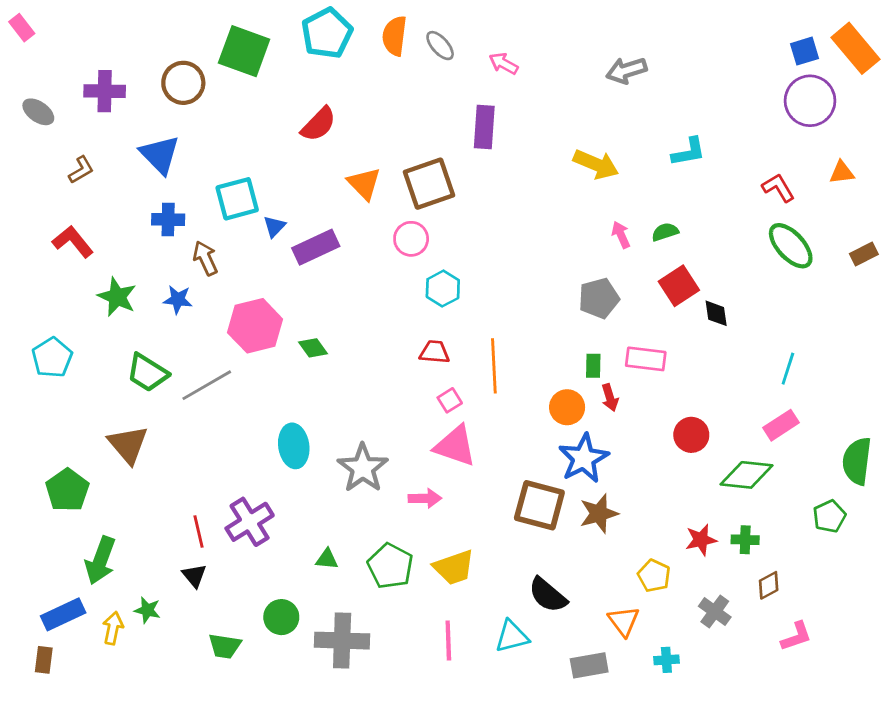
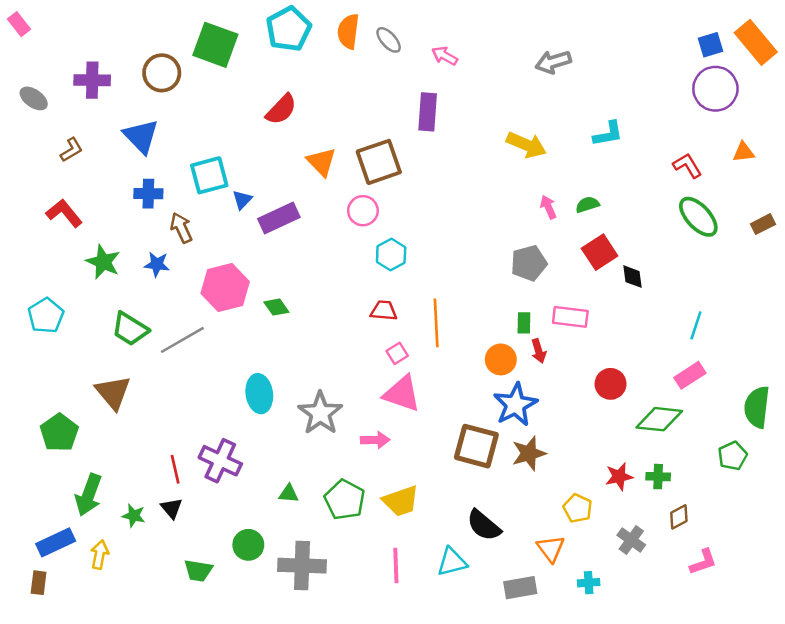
purple cross: (250, 522) -> (220, 461), turned -33
green star: (147, 610) -> (134, 516), moved

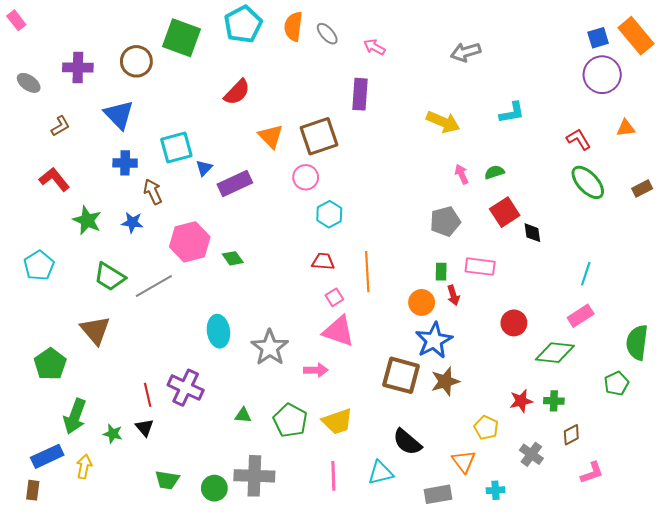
green circle: (248, 545) -> (214, 488), moved

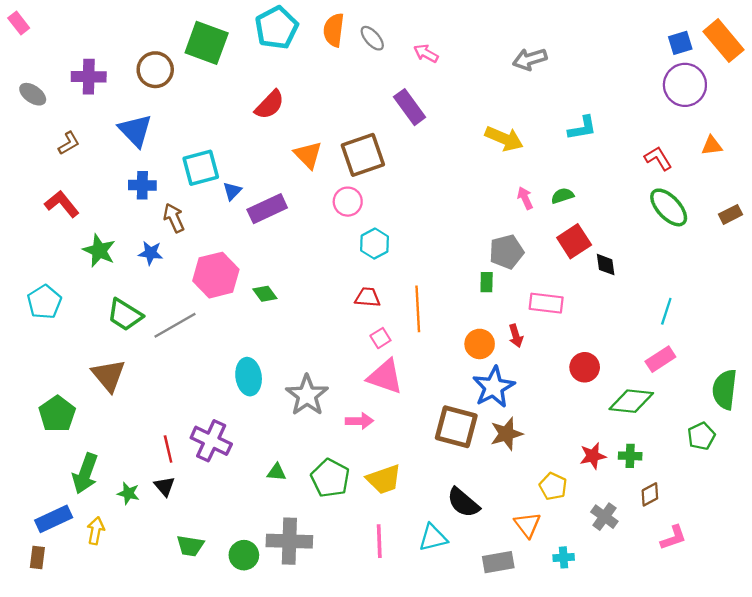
purple rectangle: (360, 94) -> (410, 107), turned -40
green rectangle: (441, 272) -> (487, 282), moved

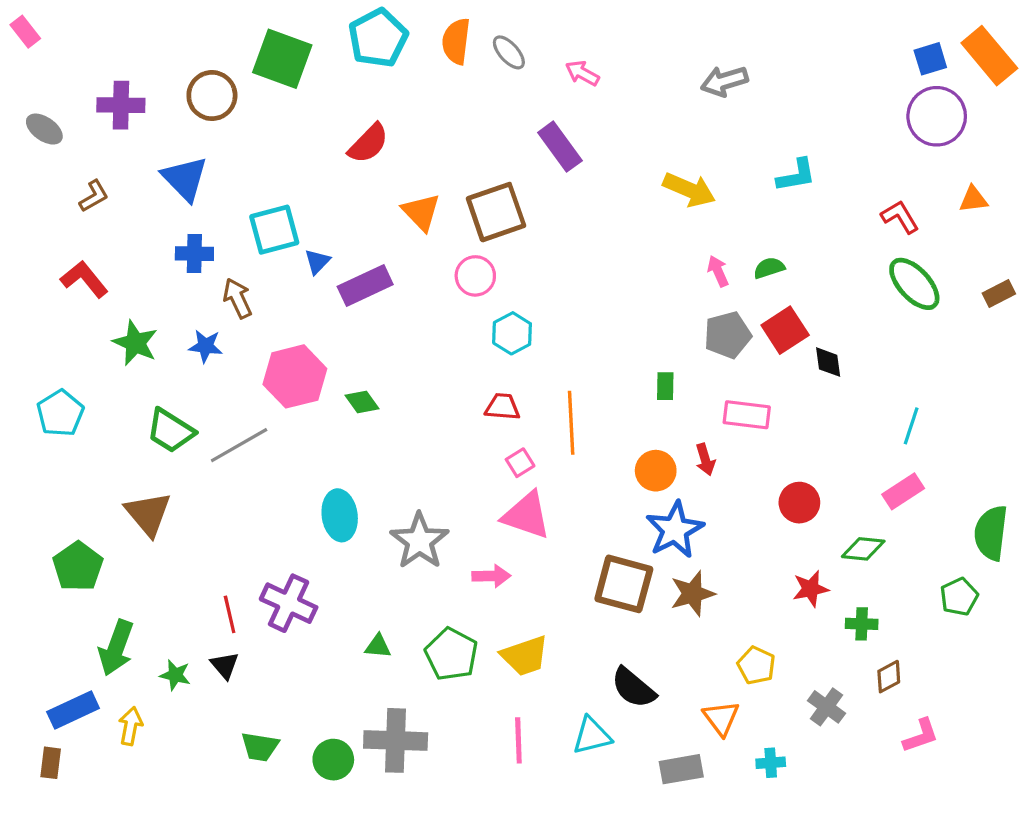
gray pentagon: (506, 252) -> (728, 335), moved
green diamond: (631, 401) -> (863, 549), size x0.7
red star: (593, 456) -> (811, 589), moved

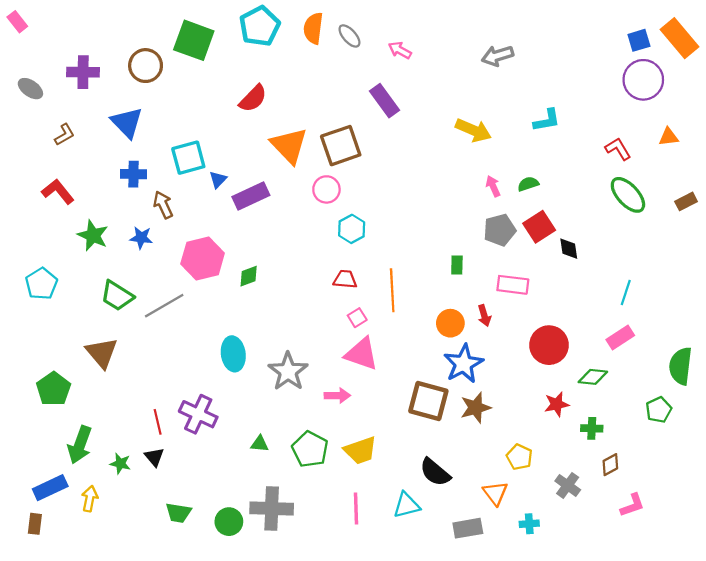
orange triangle: (421, 212) -> (289, 146), size x1.4
green diamond: (362, 402) -> (249, 276), turned -75
red circle: (799, 503) -> (549, 345), size x1.4

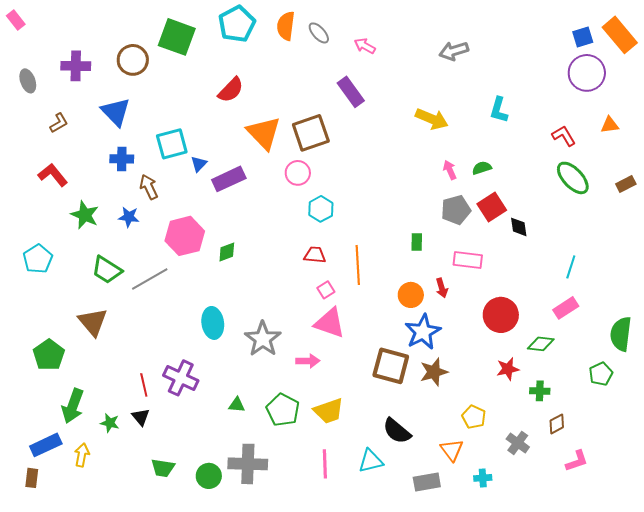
gray ellipse: (30, 89) -> (28, 81), turned 35
cyan L-shape: (547, 120) -> (499, 110), turned 116

